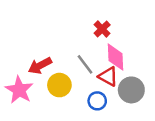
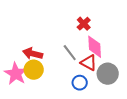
red arrow: (40, 66) -> (33, 54), turned 42
yellow circle: (59, 85) -> (34, 70), moved

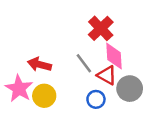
red cross: (84, 24) -> (101, 28), size x1.5
yellow circle: (34, 70) -> (44, 96), moved

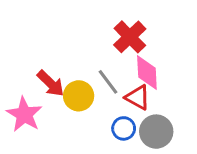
red arrow: (39, 64) -> (51, 83), turned -150
gray circle: (130, 89) -> (156, 132), moved
yellow circle: (44, 96) -> (79, 96), moved

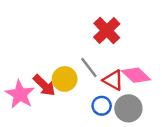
pink diamond: (147, 73) -> (136, 75), moved, turned -44
red arrow: (51, 83) -> (44, 85), moved

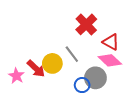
red triangle: (113, 80) -> (111, 42), moved
pink star: (20, 94) -> (16, 76), size x0.7
gray circle: (128, 108) -> (95, 78), moved

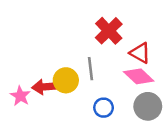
gray line: (72, 54) -> (91, 69), turned 30
red arrow: (36, 69) -> (45, 87), turned 132
gray circle: (95, 78) -> (148, 106), moved

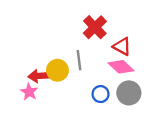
pink star: (20, 96) -> (29, 92), moved
blue circle: (104, 108) -> (101, 94), moved

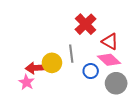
blue circle: (101, 94) -> (91, 71), moved

